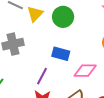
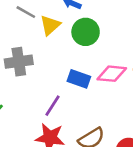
pink diamond: (85, 71) -> (112, 74), moved

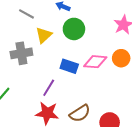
yellow triangle: (50, 25) -> (44, 35), moved

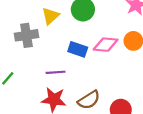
purple line: (49, 88) -> (56, 72), turned 54

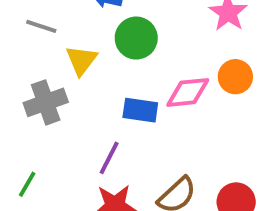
purple line: (56, 72) -> (109, 158), turned -48

